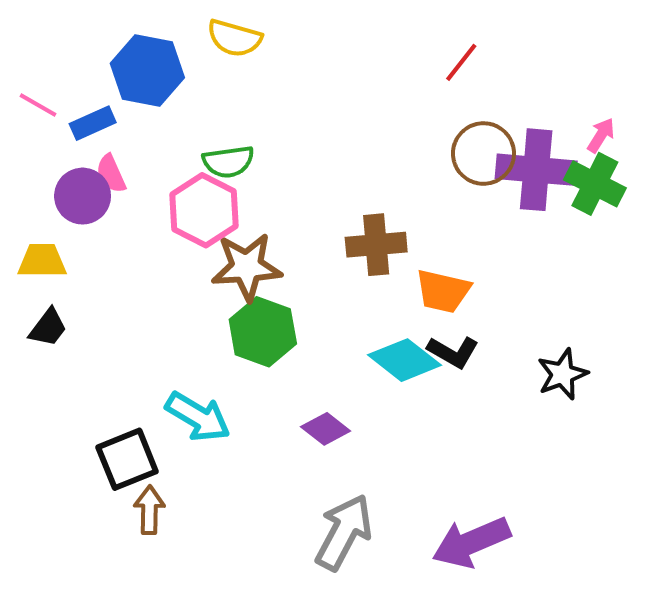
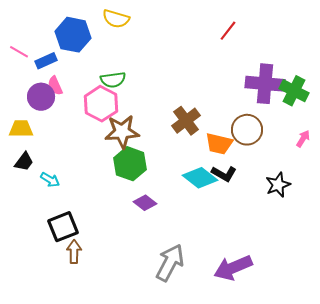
pink arrow: (601, 135) -> (303, 139), moved
brown circle: (483, 154) -> (247, 130), moved
brown cross: (376, 245) -> (186, 121), turned -32
cyan arrow: (198, 417) -> (50, 180), moved, size x0.6
purple diamond: (326, 429) -> (145, 203), moved

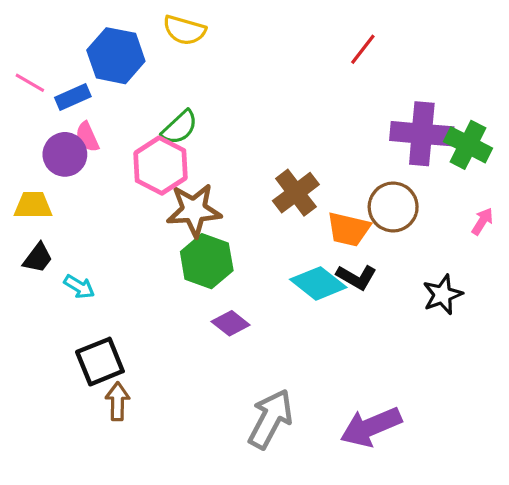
green semicircle: (113, 80) -> (180, 127), turned -35

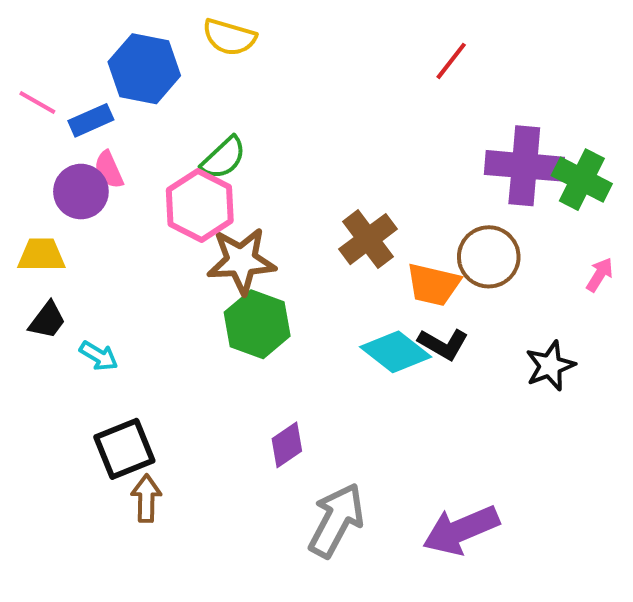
purple diamond: (231, 323) -> (287, 445), moved, turned -72

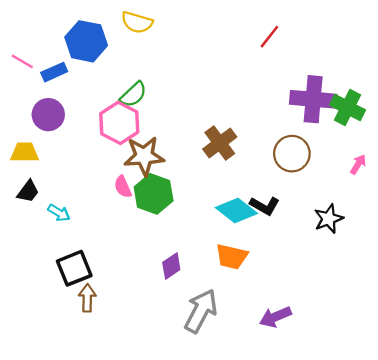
pink semicircle: (109, 170) -> (123, 187), moved
orange trapezoid: (433, 285) -> (232, 257), moved
purple arrow: (461, 530) -> (275, 317), size x0.7

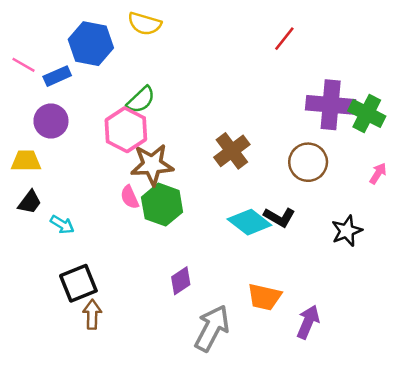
orange trapezoid: (232, 257) -> (264, 297), moved
purple arrow: (275, 317) -> (308, 322), moved, turned 136

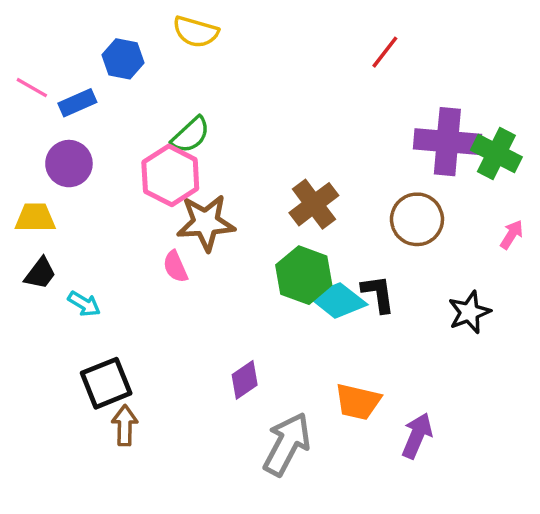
blue hexagon: (91, 44) -> (123, 59), size x0.7
green hexagon: (162, 205) -> (304, 275), moved
black L-shape: (279, 217) -> (378, 294), turned -128

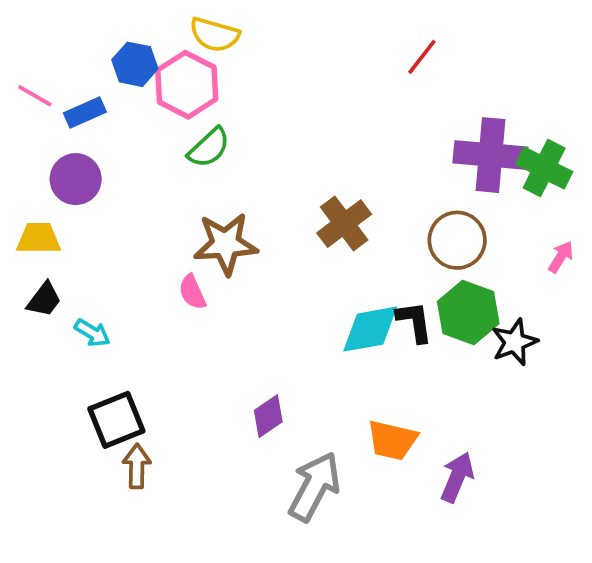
pink hexagon: (170, 175) -> (187, 85), moved
green hexagon: (304, 275) -> (468, 312), moved
cyan diamond: (338, 300) -> (370, 329), turned -48

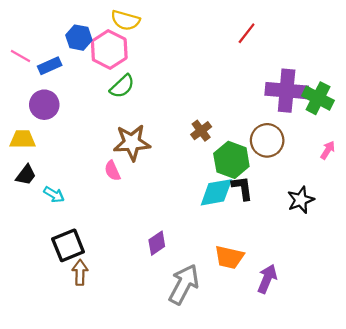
brown cross: (344, 224) -> (201, 131), size x0.7
green hexagon: (468, 312) -> (231, 160), moved

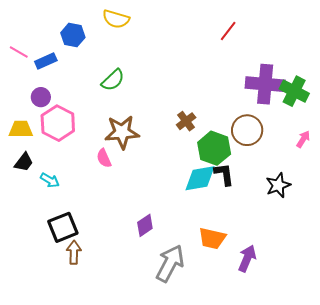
pink hexagon: (109, 50) -> (58, 123), moved
purple circle: (44, 105) -> (41, 97), size x0.7

